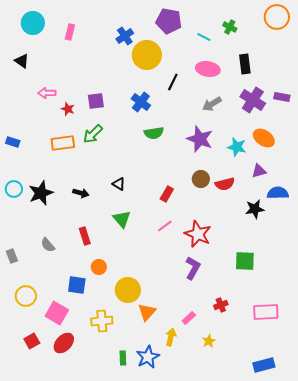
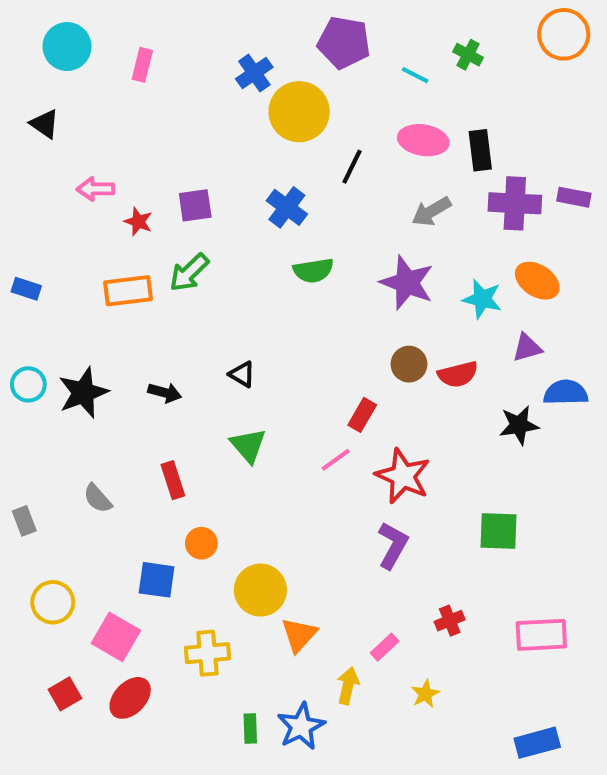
black rectangle: (245, 64) -> (480, 150), moved
purple cross: (253, 100) -> (515, 203), turned -30
red rectangle: (167, 194) -> (362, 415), moved

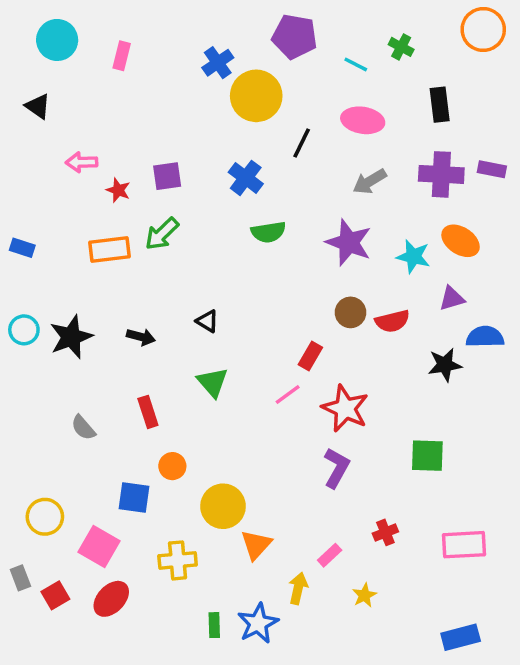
black rectangle: (480, 150) -> (440, 105), moved
gray rectangle: (24, 521) -> (20, 578), moved

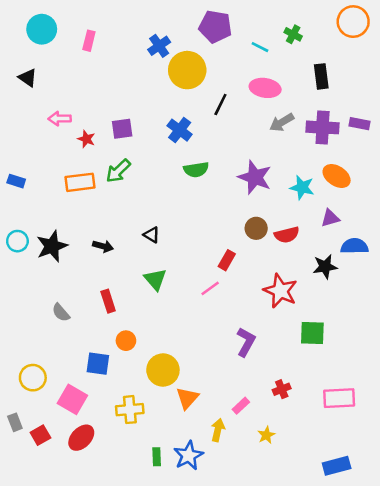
gray arrow: (370, 181) -> (282, 122), moved
red star: (345, 408) -> (280, 291), moved

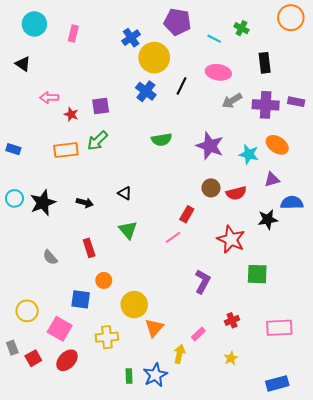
blue cross: (180, 130) -> (146, 91), moved
yellow star: (266, 435) -> (231, 358), moved

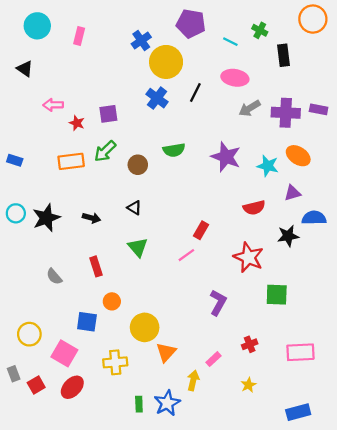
black rectangle: (265, 63) -> (284, 55), moved
brown circle: (211, 188) -> (138, 165), moved

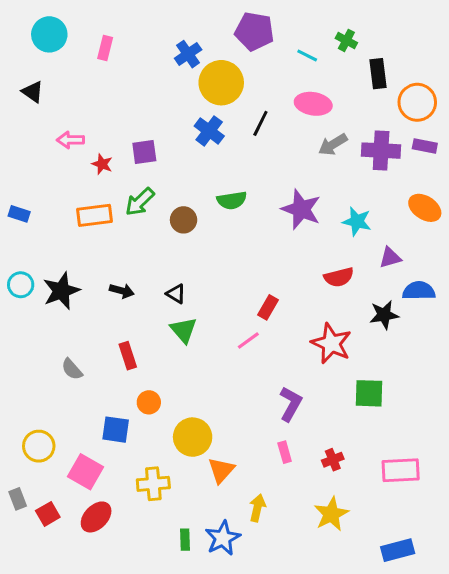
orange circle: (313, 19) -> (417, 102), moved
orange ellipse: (298, 156) -> (425, 208), moved
black triangle: (134, 208) -> (176, 294), moved
pink rectangle: (213, 359) -> (285, 452), moved, turned -63
yellow star: (248, 385) -> (331, 514), size x1.6

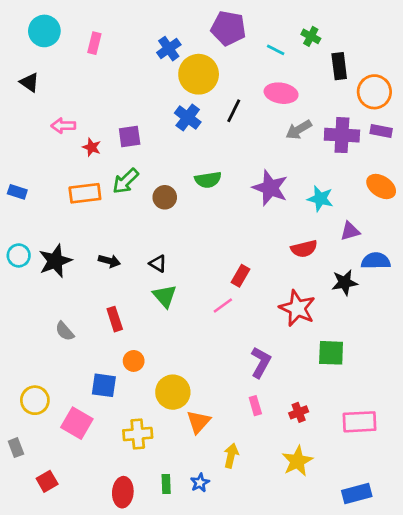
red square: (48, 514) -> (47, 481), moved
red ellipse: (96, 517) -> (123, 492), moved, turned -40
blue star: (223, 538) -> (200, 483), size x0.6

